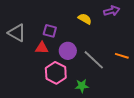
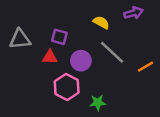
gray triangle: (17, 33) -> (20, 39), turned -36
orange line: (122, 56) -> (145, 67), turned -48
gray line: (94, 60) -> (112, 52), moved

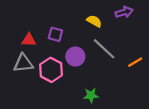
gray triangle: (20, 39) -> (23, 63), moved
red triangle: (50, 57) -> (29, 40), moved
pink hexagon: (67, 87) -> (51, 70), moved

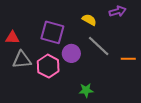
purple square: (55, 34) -> (52, 32), size x1.6
red triangle: (29, 40) -> (12, 38), moved
orange line: (135, 62) -> (128, 59), turned 32

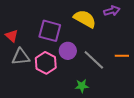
yellow semicircle: (89, 20) -> (85, 19), size x1.6
red triangle: (12, 38) -> (12, 36), turned 40
gray line: (99, 46) -> (94, 60), moved

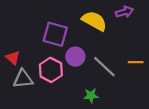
red triangle: (12, 36) -> (13, 58), moved
gray triangle: (21, 57) -> (23, 79), moved

